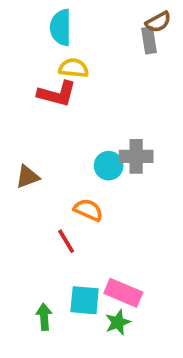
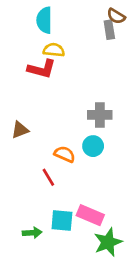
brown semicircle: (158, 22) -> (116, 16), turned 60
cyan circle: (109, 166) -> (93, 146), moved
green arrow: (44, 317) -> (32, 233), turned 90
green star: (118, 322) -> (108, 242), moved, size x1.5

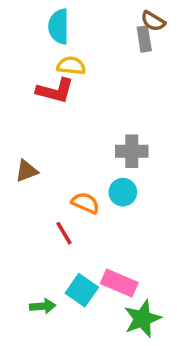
cyan square: (62, 221) -> (82, 290), turned 30

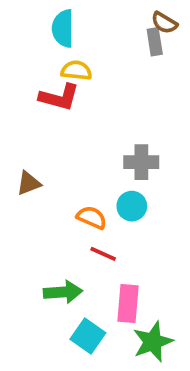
red line: (64, 233) -> (103, 254), moved, turned -35
pink rectangle: (119, 283) -> (128, 303), turned 72
cyan square: (82, 290) -> (88, 336), moved
green arrow: (43, 306) -> (63, 292), moved, size x1.4

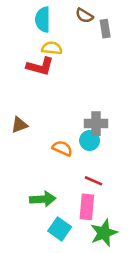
brown semicircle: (164, 23) -> (84, 16), moved
gray cross: (141, 162) -> (96, 124), moved
red line: (103, 254) -> (93, 181), moved

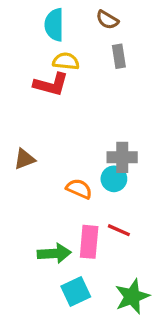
gray rectangle: (105, 29) -> (119, 56), moved
pink rectangle: (87, 207) -> (89, 242), moved
cyan square: (60, 229) -> (76, 292), turned 30

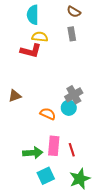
brown semicircle: (107, 20) -> (74, 12), moved
gray cross: (122, 157) -> (74, 95), turned -30
red line: (119, 230) -> (72, 150), moved, turned 48

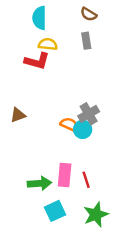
orange semicircle: (48, 114) -> (69, 125), moved

